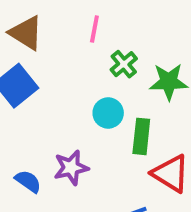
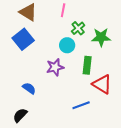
cyan circle: (108, 113) -> (67, 45), moved
purple star: (71, 168) -> (55, 67), moved

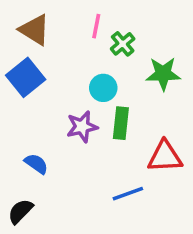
green cross: (78, 28) -> (123, 44), moved
green rectangle: (87, 65) -> (121, 123), moved
red triangle: (102, 84) -> (165, 157), turned -35

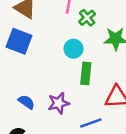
blue square: (26, 77) -> (19, 41), turned -30
purple star: (82, 127) -> (59, 103), moved

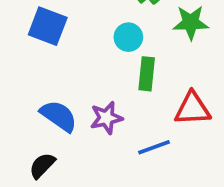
blue semicircle: (26, 102) -> (59, 116), size x1.5

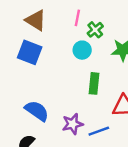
cyan circle: (128, 37) -> (82, 50), moved
purple star: (106, 118) -> (73, 124), moved

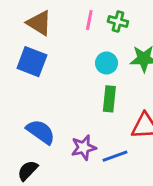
green cross: (95, 30) -> (118, 21), moved, turned -35
cyan circle: (82, 50) -> (106, 63), moved

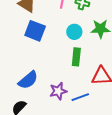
blue square: (32, 62) -> (35, 31), moved
blue semicircle: (41, 132) -> (28, 80), turned 105

